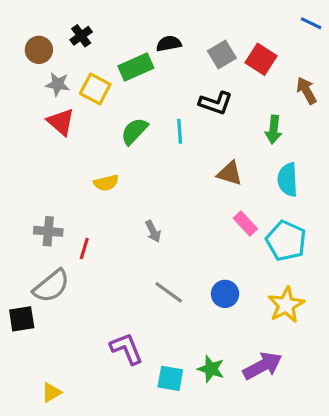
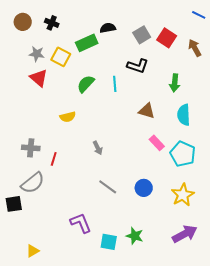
black cross: (81, 36) -> (52, 23), turned -32
brown circle: (39, 50) -> (23, 22), moved
brown arrow: (306, 91) -> (195, 48), moved
purple arrow: (263, 366) -> (185, 234), moved

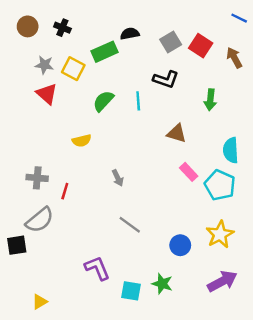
cyan semicircle: (184, 115) -> (231, 150), moved
blue circle: (144, 188) -> (180, 245), moved

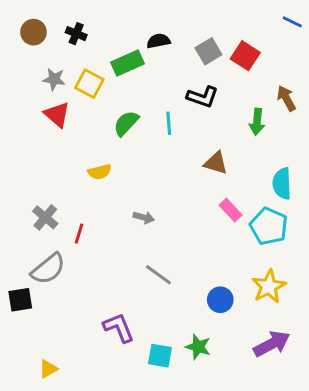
brown arrow: (234, 58) -> (286, 98), moved
gray cross: (37, 178) -> (45, 217), turned 35
gray arrow: (118, 178) -> (144, 217), turned -49

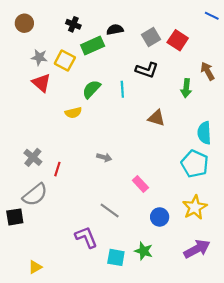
black cross: (76, 34) -> (73, 24), moved
yellow semicircle: (100, 172) -> (73, 113), moved
pink rectangle: (231, 210) -> (140, 184), moved
gray line: (158, 275) -> (110, 211), moved

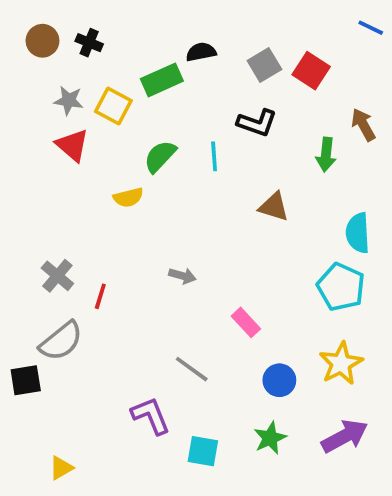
black cross: (73, 24) -> (89, 43), moved
green star: (144, 251) -> (270, 438), moved, turned 30

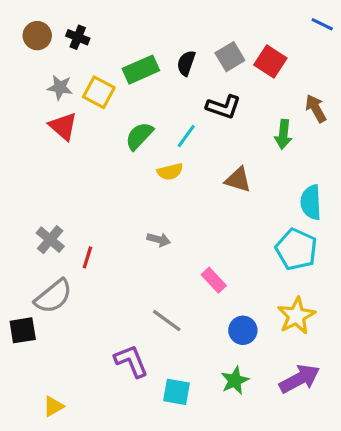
black semicircle: (201, 52) -> (186, 63), moved, turned -60
cyan line: (214, 156) -> (186, 136), turned 40
yellow semicircle: (128, 197) -> (170, 172), moved

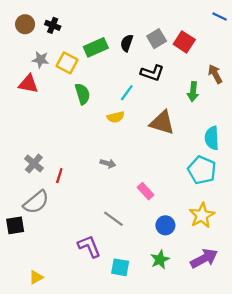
red triangle: (63, 126) -> (28, 84), moved, turned -30
green semicircle: (139, 136) -> (83, 94), moved, turned 120
brown triangle: (238, 180) -> (162, 123), size x1.4

